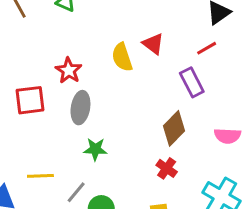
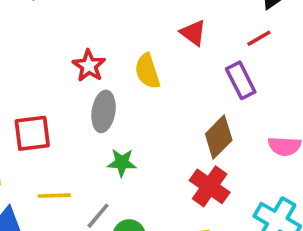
yellow semicircle: (122, 57) -> (147, 71), moved
red square: (30, 100) -> (32, 133), moved
red cross: (167, 168) -> (210, 186), size x1.5

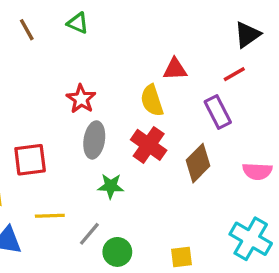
red triangle: (193, 33) -> (175, 69), turned -40
yellow semicircle: (147, 71) -> (152, 100), moved
red cross: (210, 186) -> (149, 145), moved

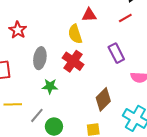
red star: (81, 99) -> (18, 30), moved
purple rectangle: (218, 112) -> (116, 53), moved
brown diamond: (198, 163) -> (103, 99), moved

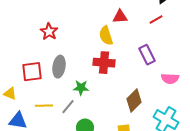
gray ellipse: (40, 58) -> (59, 67), moved
red cross: (73, 61) -> (104, 63), turned -30
gray line: (37, 115) -> (68, 107), moved

